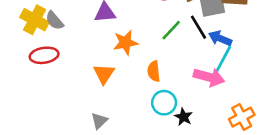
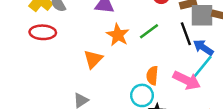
green line: (171, 30) -> (149, 31), moved
orange star: (125, 43) -> (118, 35), turned 30
orange semicircle: (154, 71) -> (152, 76), moved

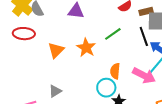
orange star: (118, 35) -> (86, 48), moved
orange triangle: (93, 59) -> (56, 50), moved

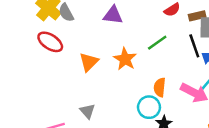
red ellipse: (24, 34) -> (50, 42), turned 30
gray triangle: (55, 91) -> (87, 111), turned -40

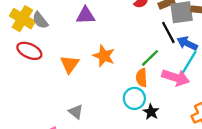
green line: (157, 43) -> (150, 58), moved

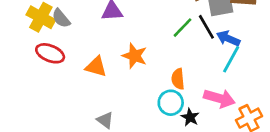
green line: (150, 58) -> (183, 28), moved
orange triangle: (70, 64) -> (96, 67), turned -48
pink arrow: (176, 78) -> (219, 98), moved

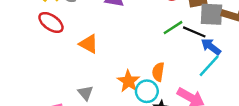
black line: (206, 27) -> (194, 32), turned -50
orange star: (135, 56) -> (129, 81), moved

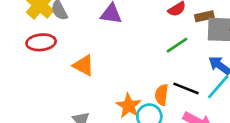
red ellipse: (51, 22) -> (41, 42), turned -40
black line: (194, 32) -> (186, 88), moved

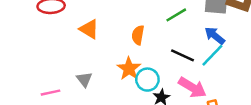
orange semicircle: (162, 95) -> (138, 35), moved

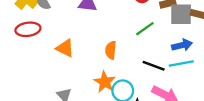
blue arrow: (215, 36) -> (182, 45), turned 132
cyan line: (212, 55) -> (181, 64), turned 40

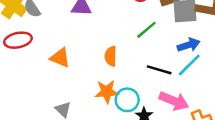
cyan line: (181, 64) -> (189, 65), turned -30
orange star: (105, 82) -> (107, 92), turned -30

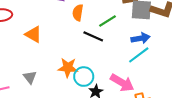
orange semicircle: (111, 56) -> (78, 13), moved
black line: (159, 70) -> (93, 36), moved

